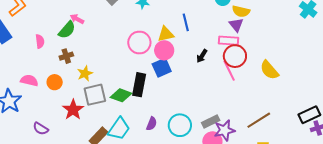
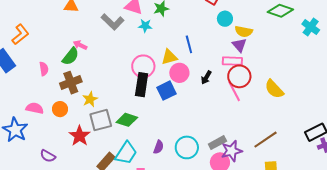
pink circle: (164, 50) -> (179, 73), moved
brown cross: (66, 56) -> (71, 83), size x1.5
black rectangle: (139, 85) -> (142, 85), moved

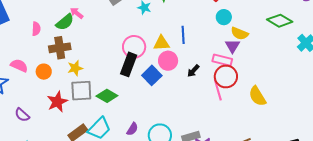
blue square: (167, 91) -> (152, 75), turned -30

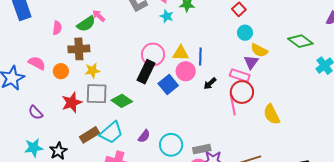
blue line: (183, 35) -> (200, 56), moved

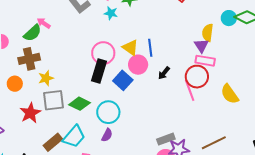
cyan circle: (245, 33) -> (229, 18), moved
yellow semicircle: (259, 50) -> (208, 33), turned 78
yellow triangle: (181, 53) -> (130, 47), turned 42
pink rectangle: (240, 75) -> (205, 61), moved
cyan circle: (171, 145) -> (108, 112), moved

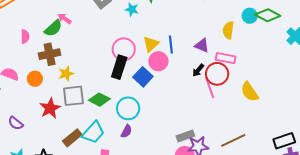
purple triangle: (201, 46) -> (202, 45), moved, turned -35
yellow triangle: (130, 47) -> (151, 44), turned 42
black arrow: (164, 73) -> (198, 70), moved

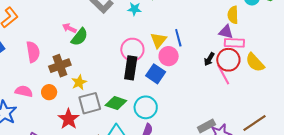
green semicircle: (53, 28) -> (79, 37), moved
pink semicircle: (25, 36) -> (33, 52), size x1.5
purple triangle: (202, 45) -> (226, 32), moved
yellow semicircle: (250, 92) -> (255, 62), moved

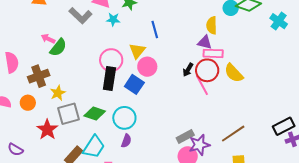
blue line: (178, 38) -> (155, 29), moved

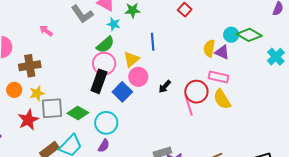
purple triangle: (205, 42) -> (222, 52), moved
green semicircle: (58, 48) -> (105, 45), moved
pink rectangle: (213, 53) -> (218, 77), moved
black arrow: (188, 70) -> (165, 87), moved
yellow star: (58, 93) -> (37, 93), moved

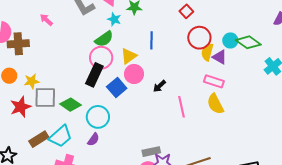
brown cross: (30, 66) -> (18, 44), moved
red circle: (196, 92) -> (199, 38), moved

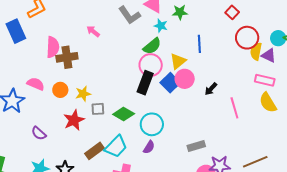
blue square: (117, 87) -> (170, 83), moved
gray square: (45, 98) -> (98, 109), size x0.6
gray rectangle: (151, 152) -> (196, 146), moved

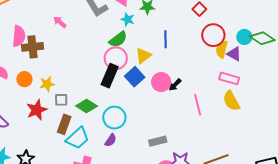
pink circle: (185, 79) -> (161, 82), moved
brown rectangle: (95, 151) -> (64, 124), moved, turned -36

